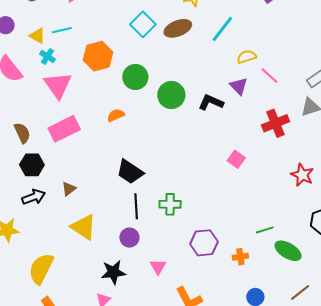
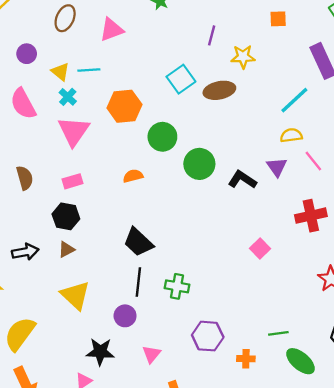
cyan line: (222, 29) -> (294, 100), moved
pink rectangle: (64, 129) -> (72, 181), size x0.6
black hexagon: (32, 165) -> (66, 216), moved

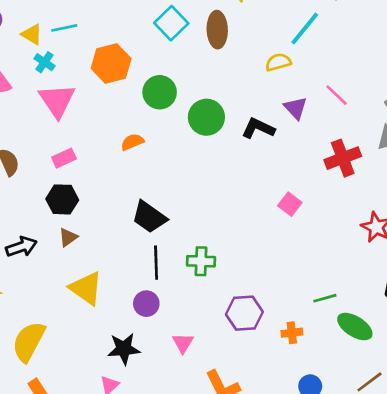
brown ellipse: (219, 90) -> (217, 30), turned -72
yellow semicircle: (291, 135) -> (278, 62), moved

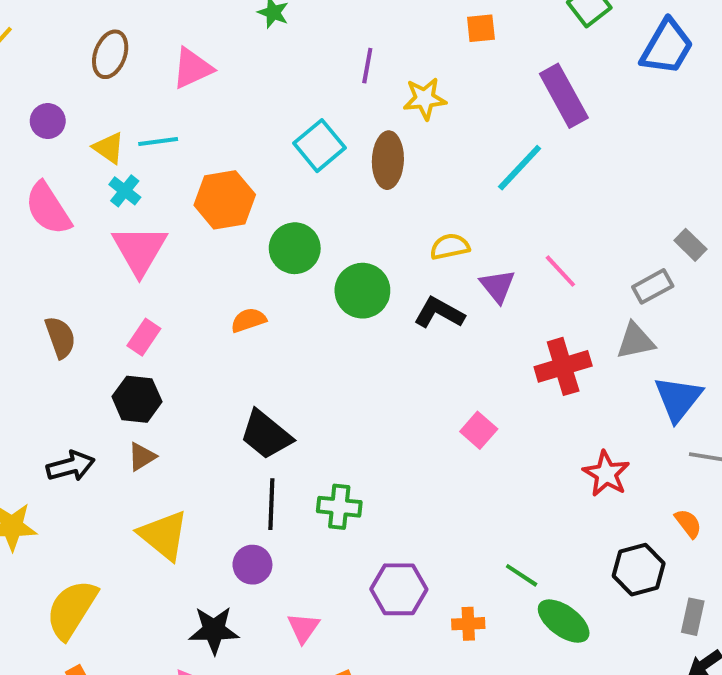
yellow semicircle: (278, 62) -> (450, 247), moved
pink rectangle: (64, 158) -> (144, 337), turned -35
green line: (325, 298) -> (522, 575), turned 45

